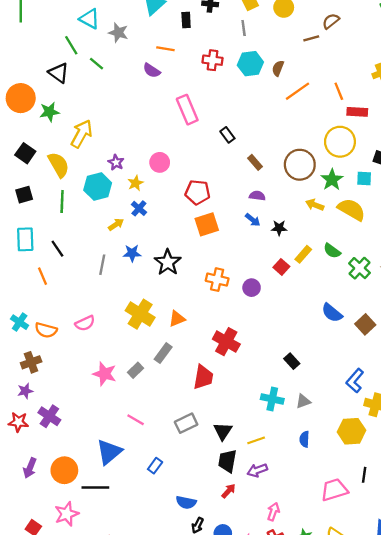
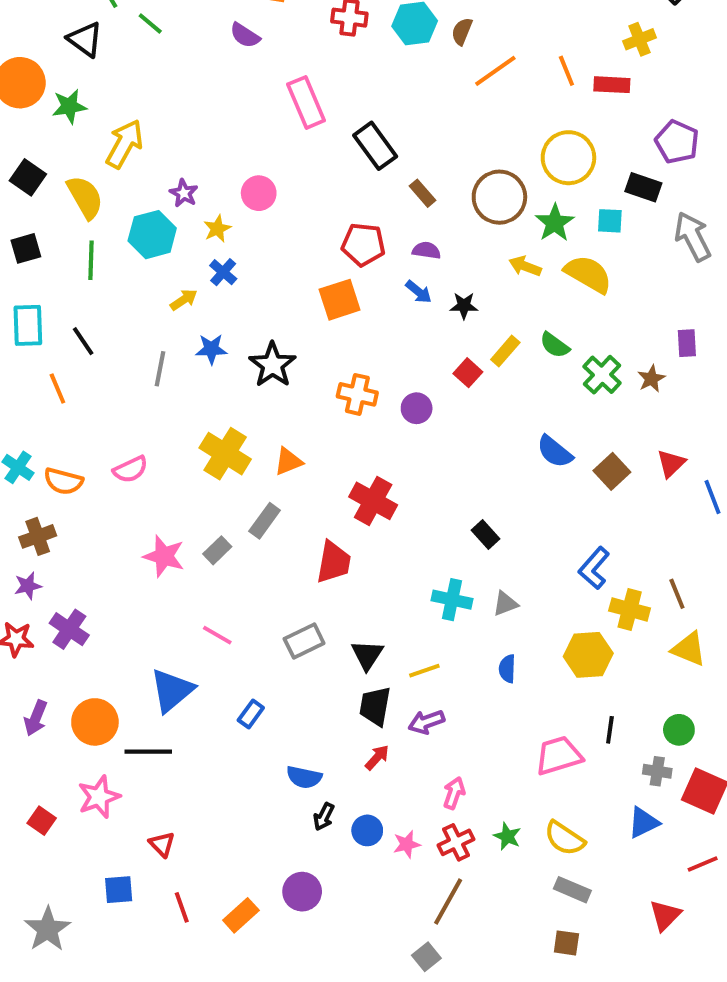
red rectangle: (357, 112) -> (612, 85), moved
black rectangle: (227, 135) -> (375, 146), size x1.6
red pentagon: (198, 192) -> (363, 244), moved

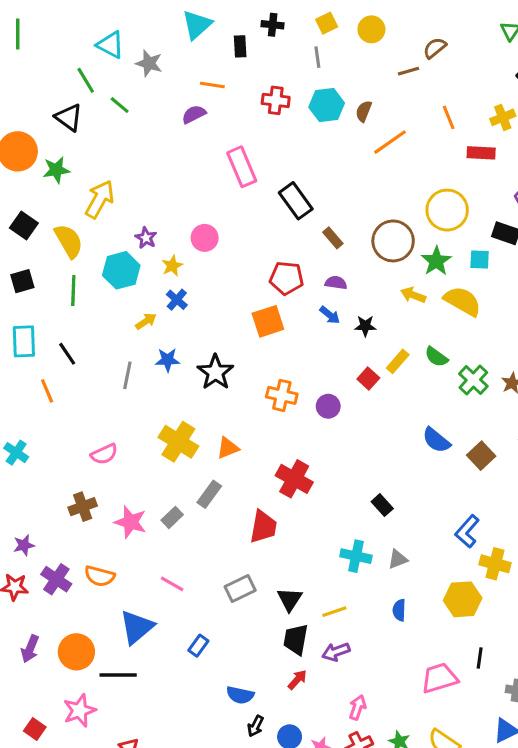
purple semicircle: (245, 35) -> (194, 114), turned 120
orange line: (566, 71) -> (449, 117), moved
orange semicircle: (63, 481) -> (100, 576), moved
brown cross: (38, 536) -> (83, 507), moved

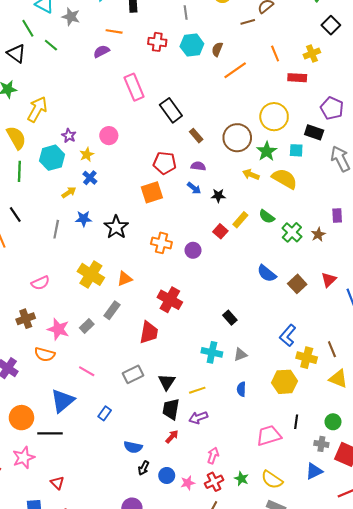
orange semicircle: (100, 576) -> (45, 354), moved

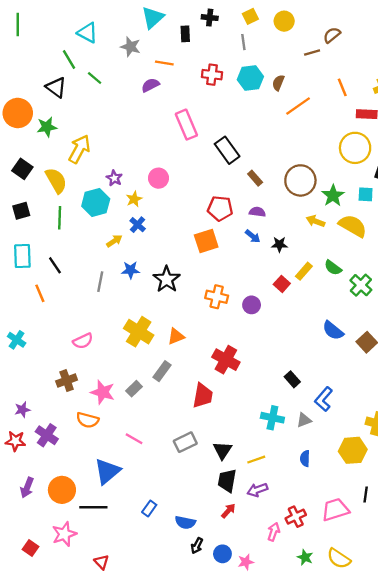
gray star: (71, 17) -> (131, 47), moved
yellow circle: (274, 117) -> (355, 148), moved
blue L-shape: (288, 336) -> (324, 399), moved
blue rectangle: (105, 413) -> (149, 508), moved
red cross: (214, 482) -> (296, 517), moved

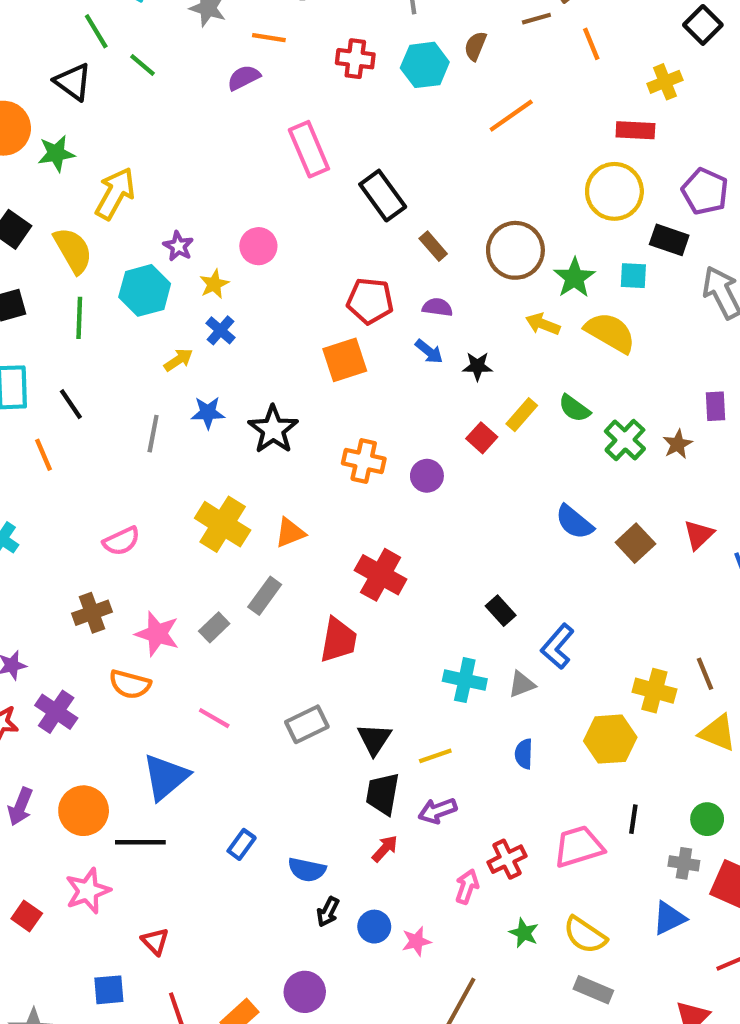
brown semicircle: (278, 83) -> (475, 46), moved
orange line: (342, 87) -> (591, 44), moved

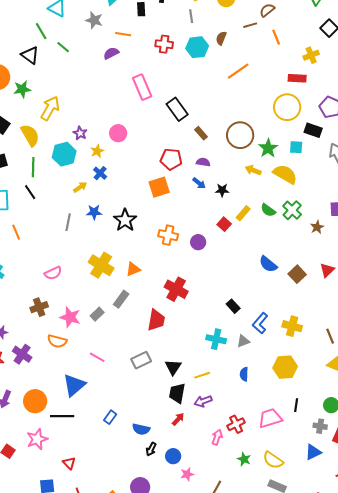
black line: (71, 404) -> (30, 192), moved
green cross: (625, 440) -> (292, 210), moved
yellow cross: (654, 691) -> (292, 326), moved
pink star: (416, 941) -> (187, 474), moved

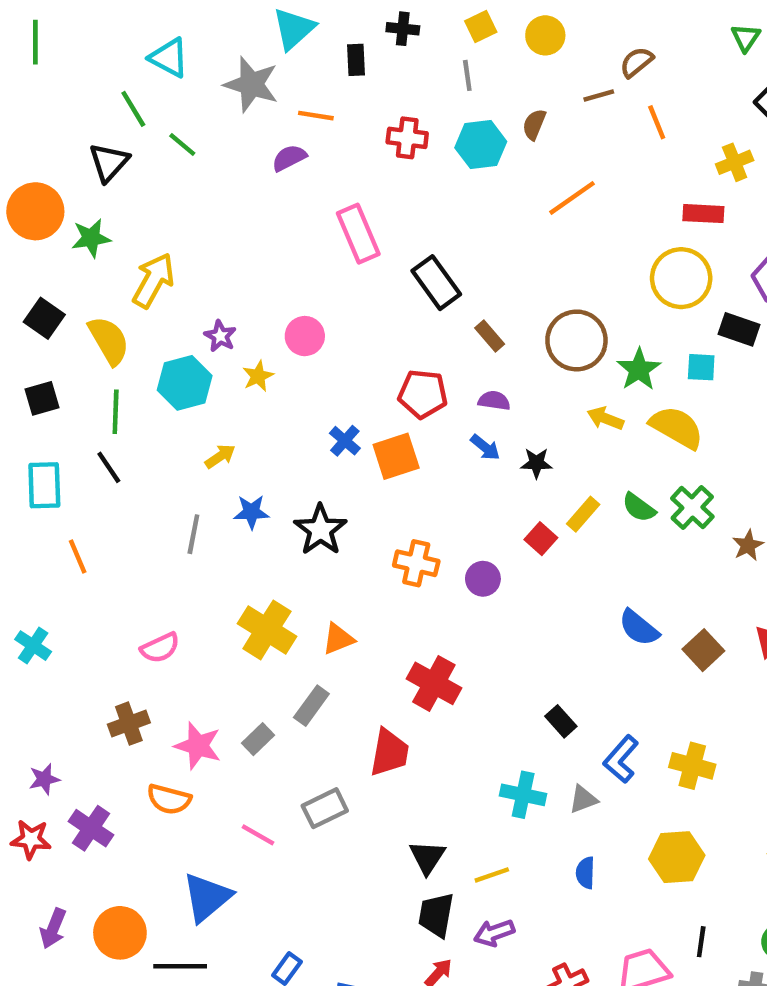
gray star: (94, 20) -> (251, 84), size x1.4
black triangle: (30, 55) -> (109, 162), turned 36
blue cross: (100, 173) -> (345, 441), moved
gray rectangle: (141, 360) -> (325, 808), moved

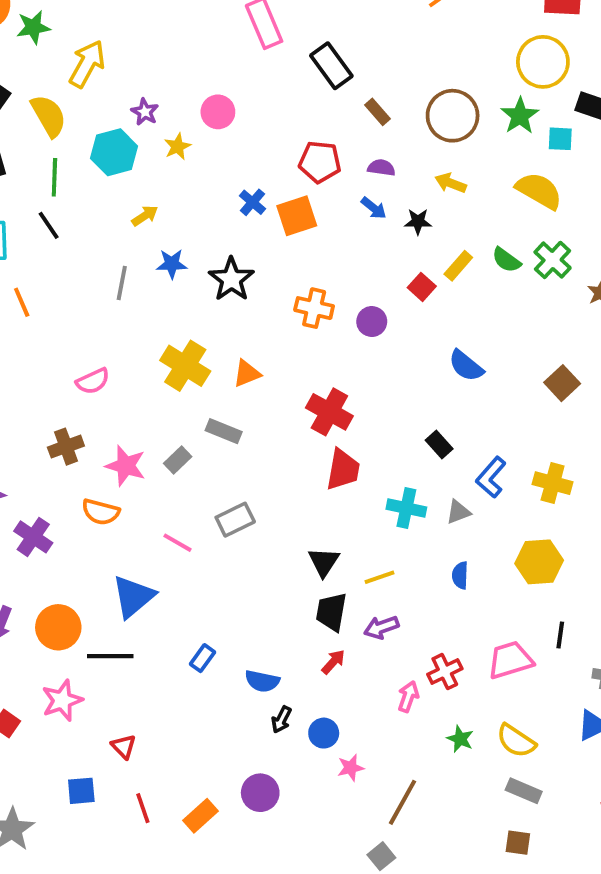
green star: (639, 369) -> (520, 116), moved
yellow arrow: (605, 418) -> (451, 183), moved
blue semicircle: (639, 628) -> (466, 366), moved
gray rectangle: (311, 706) -> (224, 431), turned 76
red trapezoid: (389, 752) -> (343, 470), moved

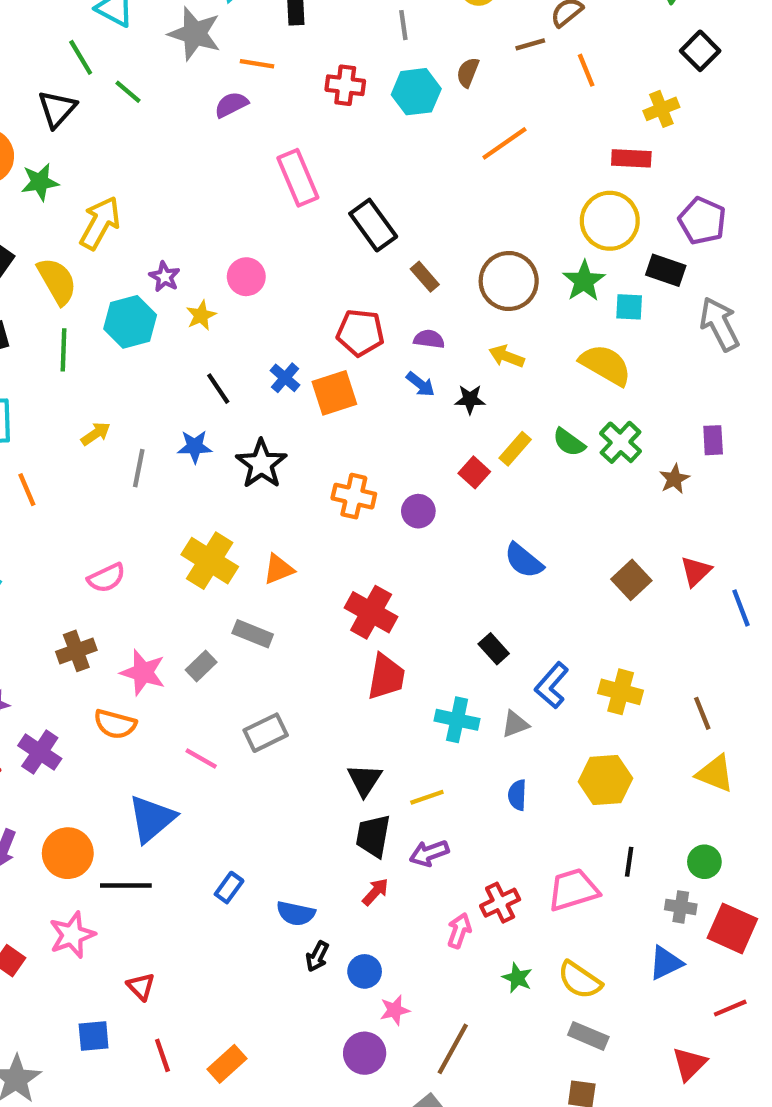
yellow arrow: (145, 216) -> (96, 434), moved
black line: (49, 225) -> (218, 389), moved
purple circle: (260, 793) -> (365, 1053), moved

